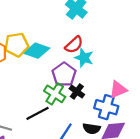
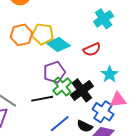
cyan star: (84, 58) -> (110, 74), moved
purple pentagon: (64, 74) -> (54, 72), moved
black cross: (77, 92) -> (82, 90), size x1.6

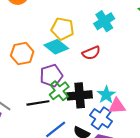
yellow pentagon: (43, 34) -> (63, 29), moved
orange hexagon: (21, 35) -> (22, 54), moved
cyan star: (110, 74) -> (106, 95), moved
black cross: (82, 90) -> (80, 95), turned 30

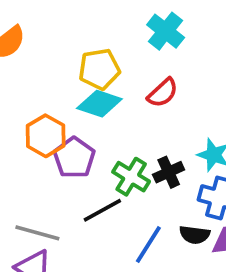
purple pentagon: (51, 76) -> (74, 158), moved
black cross: (80, 95) -> (169, 172), size x0.7

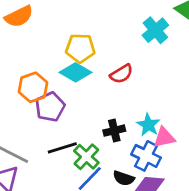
cyan cross: (166, 31) -> (155, 30), moved
green cross: (131, 177) -> (86, 157), moved

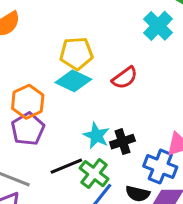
purple pentagon: (50, 107) -> (28, 129), moved
cyan star: (148, 125) -> (96, 136), moved

